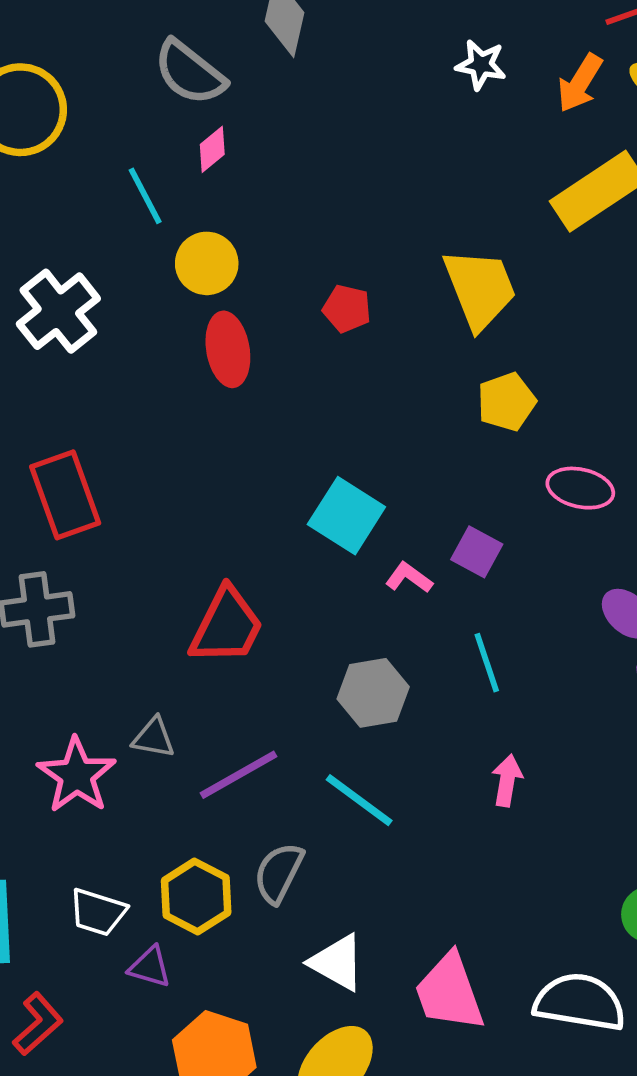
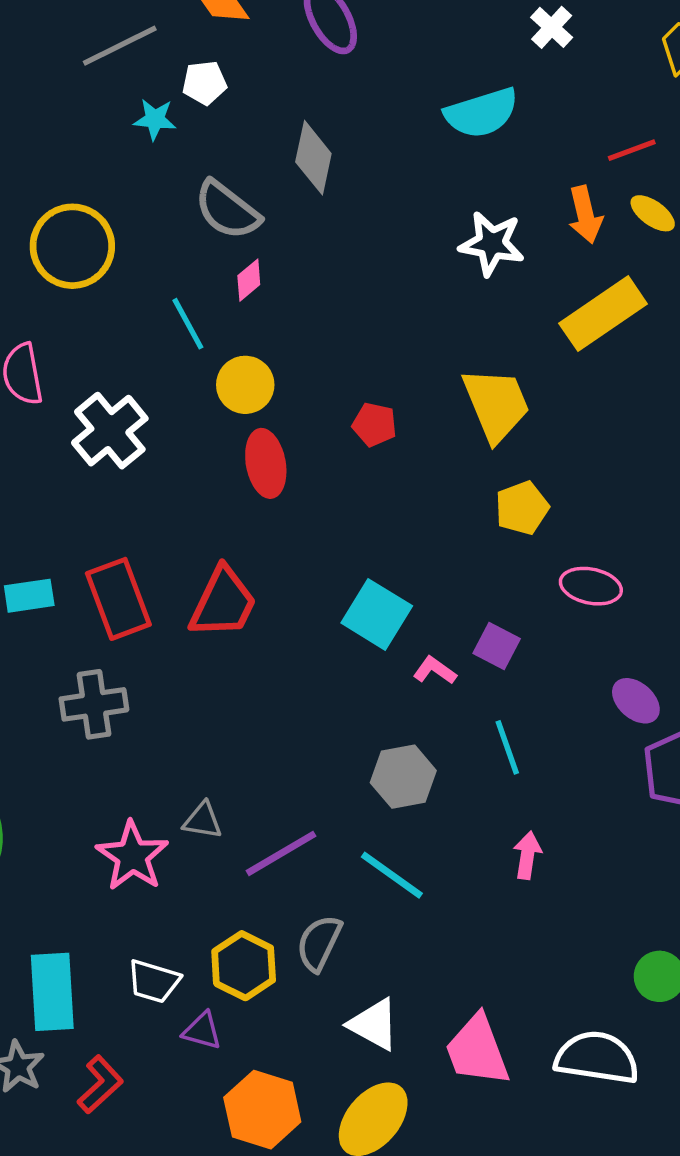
white star: (481, 65) -> (492, 244), moved, size x1.4
orange arrow: (580, 83) -> (585, 215), turned -44
red trapezoid: (227, 626) -> (223, 603), moved

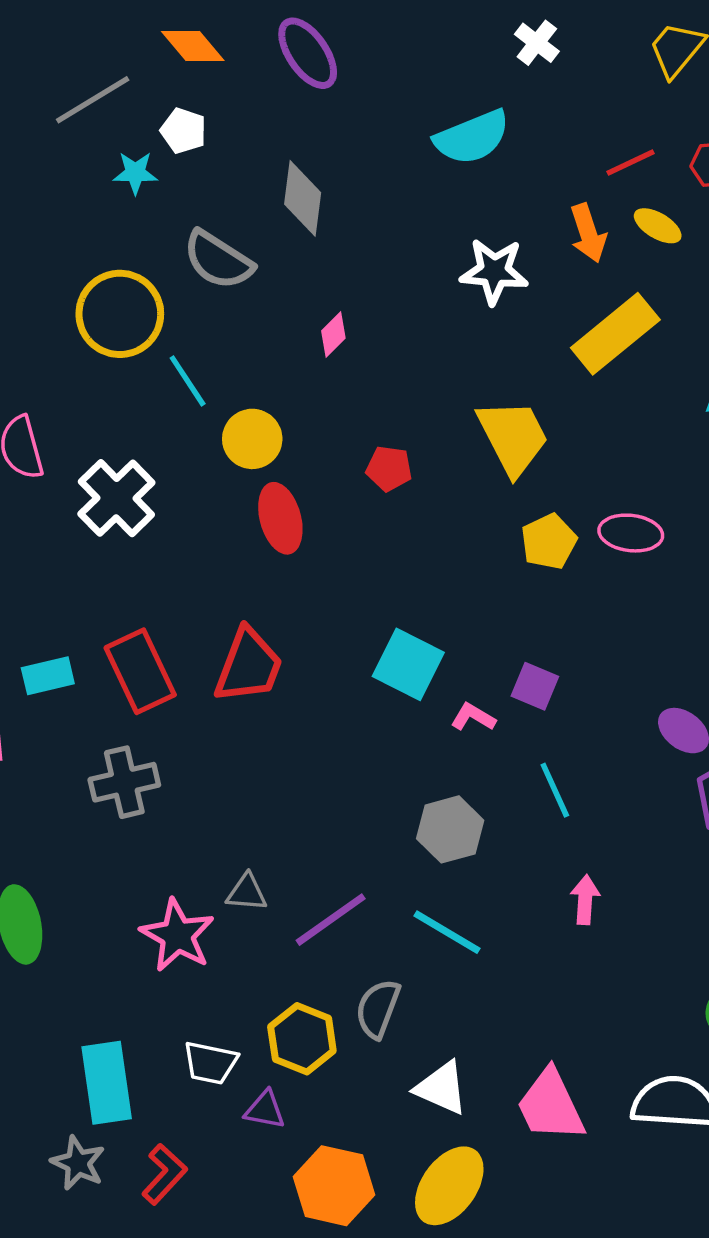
white pentagon: (204, 83) -> (183, 131), turned 30
yellow circle: (72, 246) -> (120, 314), moved
pink diamond: (249, 280) -> (333, 335), moved
pink ellipse: (591, 586) -> (631, 533), moved

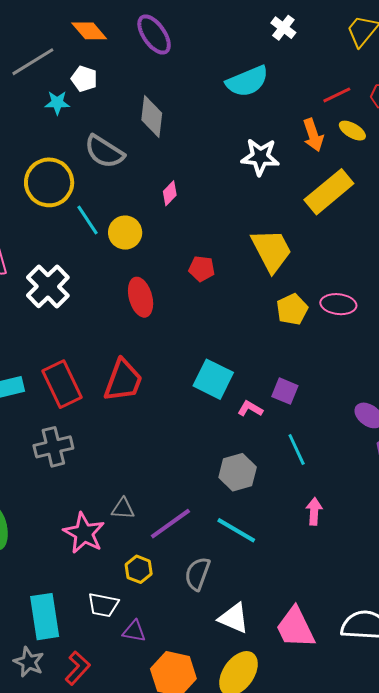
yellow circle: (252, 439) -> (125, 233), moved
yellow hexagon: (302, 1039) -> (139, 569), moved, size x0.7

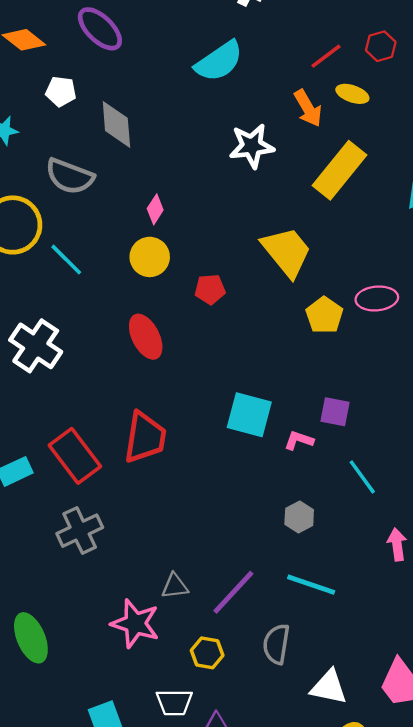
white pentagon: (84, 79) -> (61, 91), moved
yellow circle: (125, 233) -> (150, 257), moved
gray hexagon: (238, 472) -> (299, 517), size x0.7

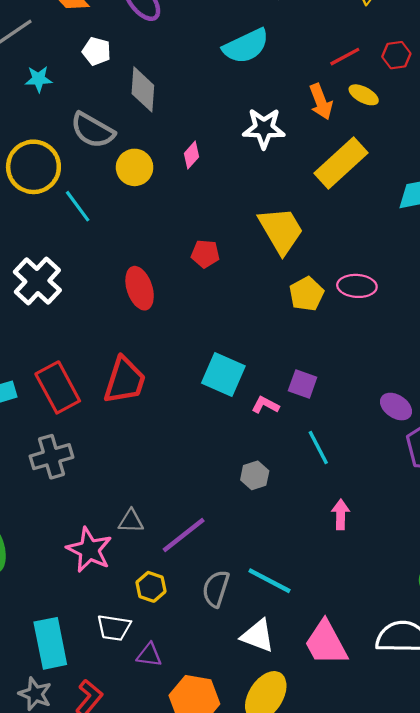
pink diamond: (155, 209) -> (192, 155), moved
yellow circle: (150, 257) -> (135, 167), moved
cyan line: (311, 585) -> (270, 581), moved

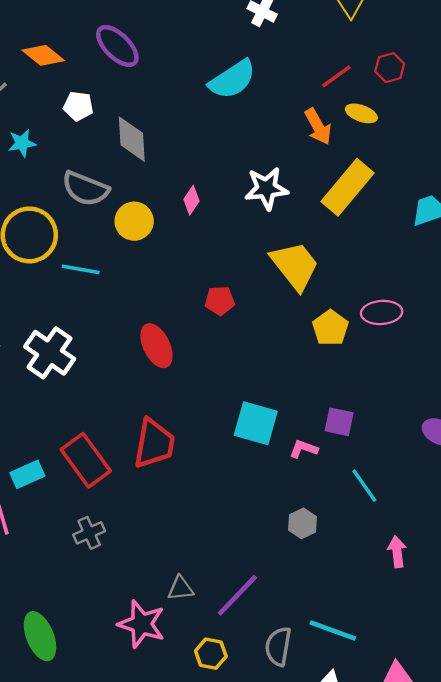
white star: (264, 128) -> (266, 188), moved
cyan line: (78, 206) -> (81, 269), turned -36
gray cross: (51, 457) -> (89, 533), size x0.7

